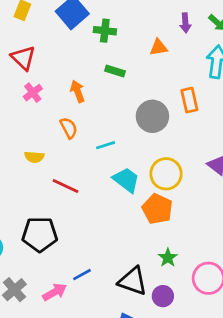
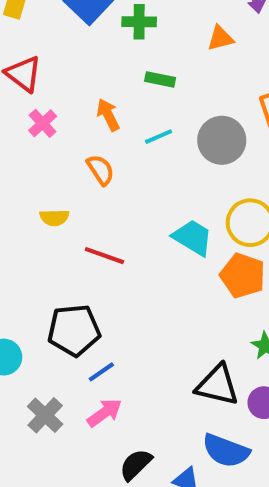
cyan line: (106, 145) -> (159, 137), moved
blue line: (82, 275) -> (101, 372), moved

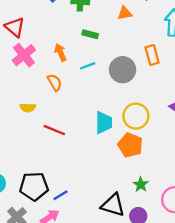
pink cross: (43, 123) -> (24, 55), size x1.5
cyan trapezoid: (193, 237) -> (104, 123), turned 55
black pentagon: (74, 330) -> (34, 186), moved
blue line: (101, 372) -> (60, 195), moved

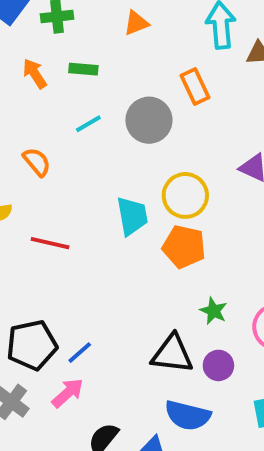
orange arrow: (60, 52) -> (35, 74), moved

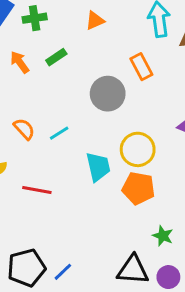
green rectangle: (83, 69) -> (56, 57), turned -36
cyan line: (88, 124) -> (59, 133), moved

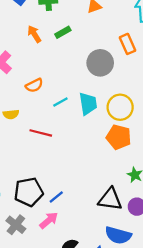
orange semicircle: (24, 129) -> (34, 85), turned 102
cyan line: (59, 133) -> (60, 102), moved
cyan trapezoid: (98, 167) -> (88, 104), moved

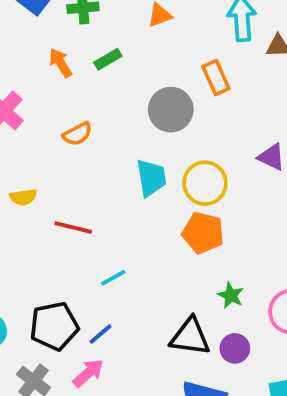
orange semicircle: (34, 85) -> (77, 134), moved
cyan line: (60, 102) -> (113, 278), moved

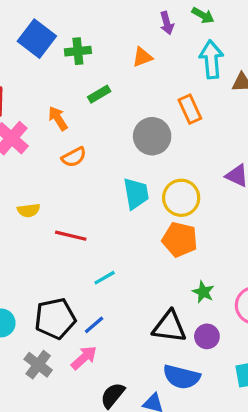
orange arrow: (61, 63) -> (58, 118), moved

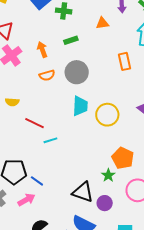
gray circle: (152, 136) -> (77, 72), moved
orange pentagon: (180, 239) -> (123, 158), moved
cyan line: (105, 278) -> (50, 140), moved
blue line: (94, 325) -> (37, 181), turned 64

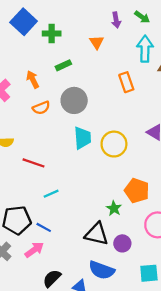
orange triangle: (102, 23) -> (97, 42), turned -48
cyan line: (50, 140) -> (51, 194), moved
green star: (108, 175) -> (114, 208), moved

